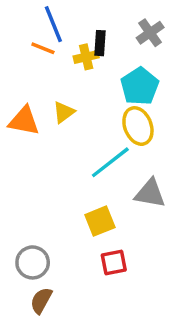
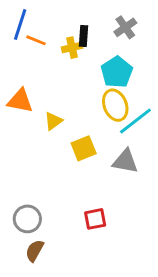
blue line: (53, 24) -> (20, 24), moved, turned 40
yellow triangle: (64, 112) -> (53, 121), moved
cyan line: (110, 162) -> (135, 121), moved
yellow square: (100, 221) -> (84, 148), moved

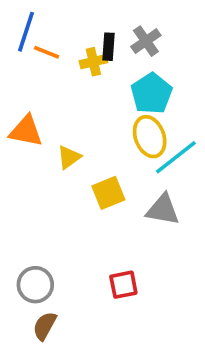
gray cross: (125, 27) -> (146, 41), moved

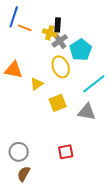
gray cross: (146, 41) -> (60, 41), moved
yellow cross: (93, 62) -> (50, 33), turned 32
yellow ellipse: (150, 137) -> (61, 67), moved

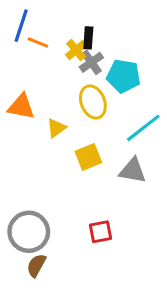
yellow cross: (50, 33) -> (76, 50), turned 32
cyan pentagon: (81, 50) -> (123, 76), turned -30
gray circle: (19, 152) -> (29, 232), size x1.4

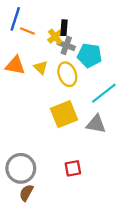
gray cross: (91, 62) -> (66, 45), turned -35
orange triangle: (21, 107) -> (15, 65), moved
yellow triangle: (56, 128) -> (41, 68), moved, turned -40
yellow square: (88, 157) -> (64, 114), size x1.4

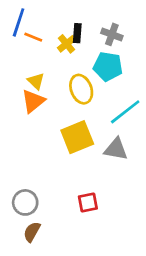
gray cross: (66, 45) -> (112, 34), moved
orange triangle: (15, 65) -> (33, 101), moved, turned -50
yellow triangle: (41, 68) -> (36, 81), moved
gray circle: (21, 168) -> (25, 202), size x0.7

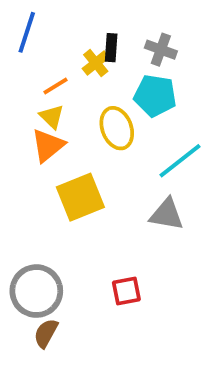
orange line: (33, 37) -> (55, 86), moved, turned -54
yellow square: (77, 137) -> (80, 197), moved
gray circle: (25, 202) -> (36, 291), size x1.4

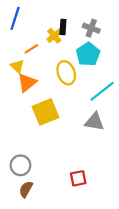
cyan pentagon: (155, 96) -> (88, 54), turned 30
yellow triangle: (52, 117) -> (17, 66), moved
gray circle: (36, 291) -> (20, 165), size x0.7
red square: (126, 291) -> (78, 178), moved

